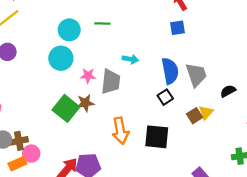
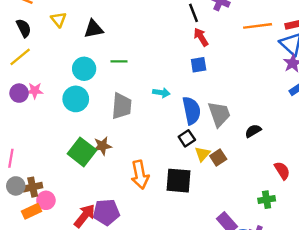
cyan arrow: (130, 59) -> (161, 93), moved
pink star: (88, 76) -> (35, 91), moved
gray trapezoid: (111, 82) -> (122, 106), moved
yellow triangle: (206, 112) -> (203, 154), moved

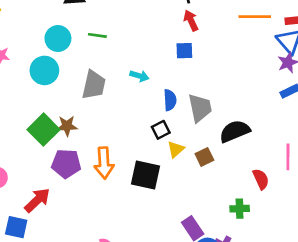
blue semicircle: (192, 111) -> (170, 100), size x0.7
black semicircle: (253, 131) -> (235, 131), size x1.6
brown square: (218, 158) -> (204, 157), moved
purple pentagon: (106, 212) -> (66, 164), moved

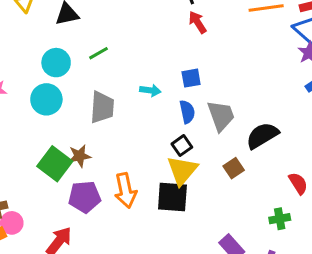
green line: (97, 35) -> (98, 53), turned -30
blue square: (184, 51) -> (191, 78), moved
yellow triangle: (176, 149) -> (182, 170), moved, size x1.6

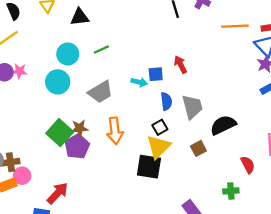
red arrow: (198, 22) -> (181, 65), moved
blue square: (191, 78) -> (156, 74), moved
gray trapezoid: (102, 107) -> (101, 92), turned 50
orange arrow: (125, 190) -> (115, 131), moved
purple pentagon: (85, 197) -> (77, 146), moved, turned -30

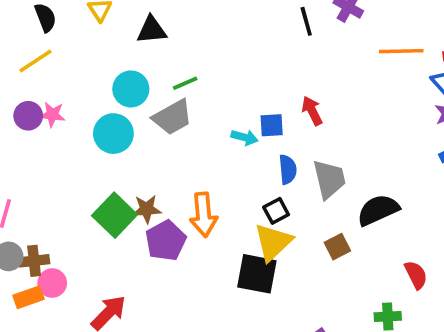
gray trapezoid: (101, 92) -> (172, 117), moved
purple pentagon: (77, 146) -> (166, 241), moved

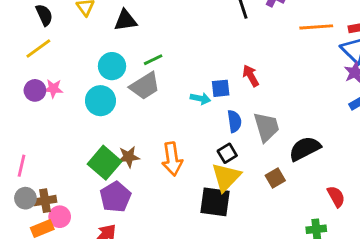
purple pentagon: (166, 241) -> (115, 197), moved

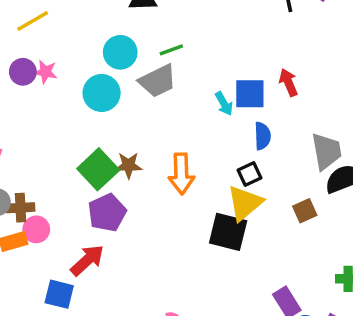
blue square: (221, 88) -> (250, 94), size x1.4
cyan arrow: (200, 99) -> (224, 104), turned 42
gray trapezoid: (266, 127) -> (326, 151), moved

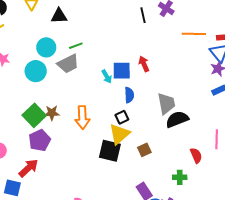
brown square: (305, 211) -> (144, 150), moved

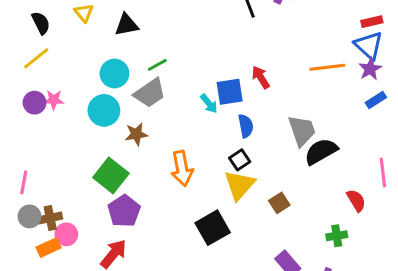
orange line: (194, 34) -> (327, 67), moved
brown star: (52, 113) -> (136, 134), moved
black square: (110, 151) -> (213, 228), moved, turned -35

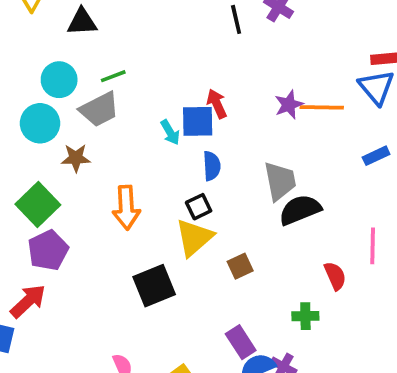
purple star: (370, 69) -> (289, 105), moved
red arrow: (261, 77) -> (217, 104), moved

